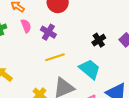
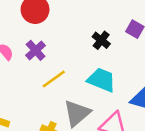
purple cross: (48, 32) -> (36, 50), turned 35

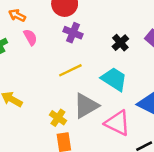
purple cross: (36, 50) -> (73, 33), moved, turned -36

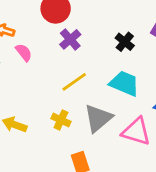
purple cross: (73, 33) -> (70, 39), turned 36
yellow cross: (58, 118) -> (61, 120), moved

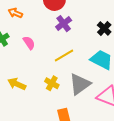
pink semicircle: (24, 52) -> (29, 43), moved

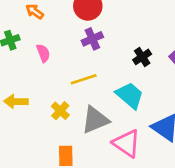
yellow arrow: (17, 84) -> (16, 101), turned -36

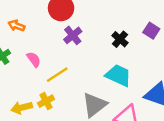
yellow line: (84, 79) -> (57, 75), moved
yellow cross: (60, 111) -> (46, 101), moved, turned 35

